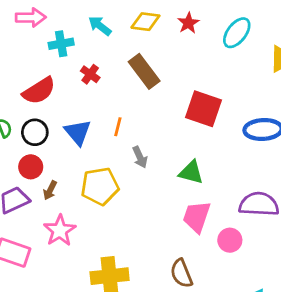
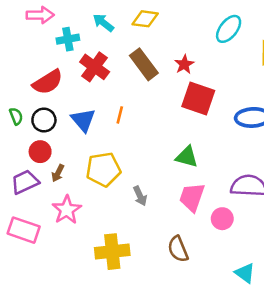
red star: (188, 23) -> (184, 64), moved
red cross: (90, 74) -> (95, 67), size x1.6
gray arrow: (140, 157) -> (140, 196), moved

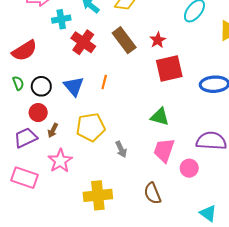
red semicircle: (48, 82) -> (24, 51), moved
red square: (198, 99) -> (169, 68), turned -32

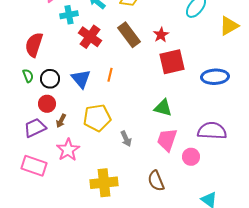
red semicircle: (24, 51) -> (34, 45), turned 140

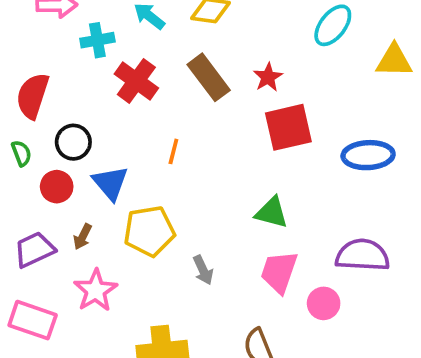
yellow triangle: (229, 26) -> (394, 61), turned 30
black circle: (50, 79) -> (73, 142), moved
blue triangle: (81, 79) -> (110, 183), moved
red circle: (47, 104) -> (57, 187), moved

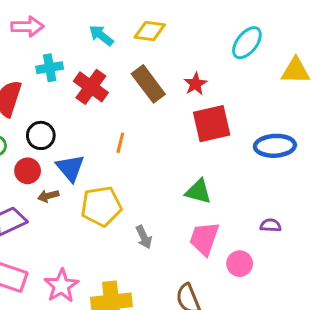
cyan cross: (97, 40) -> (50, 68), moved
brown arrow: (83, 237) -> (48, 196), moved, turned 48
purple semicircle: (363, 255) -> (271, 225), size x0.5
pink star: (96, 290) -> (61, 286), moved

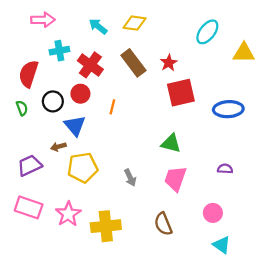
red circle: (28, 171) -> (80, 94), moved
yellow pentagon: (101, 206) -> (83, 168), moved
pink circle: (240, 264) -> (213, 213), moved

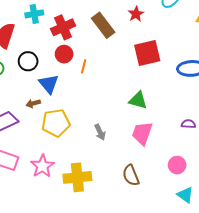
red star: (169, 63) -> (136, 14), moved
red cross: (90, 65) -> (63, 27), turned 30
red circle: (80, 94) -> (64, 54), moved

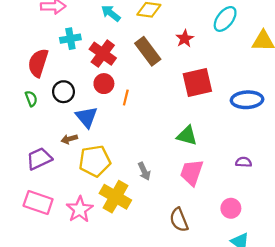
red cross: (63, 27) -> (103, 54), turned -30
yellow cross: (77, 177) -> (115, 197), moved, turned 36

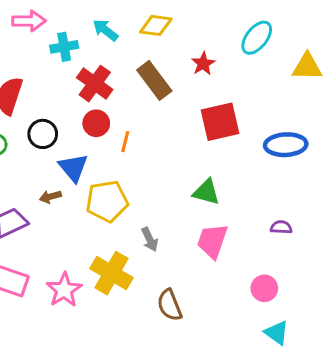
cyan cross: (70, 39) -> (64, 47), moved
yellow pentagon: (95, 161) -> (107, 201), moved
brown semicircle: (179, 220) -> (170, 305), moved

